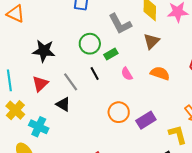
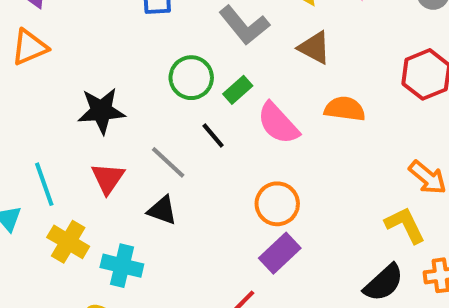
orange triangle: (16, 14) -> (29, 47), turned -36
brown triangle: (151, 41) -> (314, 48), turned -36
pink semicircle: (127, 74) -> (278, 123), size x1.6
purple rectangle: (146, 120) -> (280, 253), moved

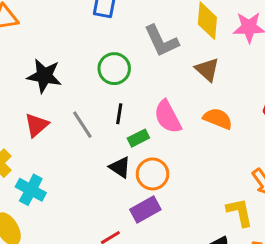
green rectangle: (238, 90) -> (138, 138), moved
black line: (213, 135) -> (119, 114), turned 35
black triangle: (162, 210) -> (120, 167), moved

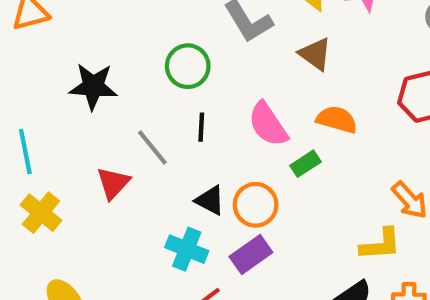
red triangle: (37, 125) -> (113, 183), moved
green rectangle: (138, 138) -> (305, 164), moved
cyan cross: (31, 190) -> (187, 249), moved
yellow L-shape: (240, 212) -> (380, 244), turned 104

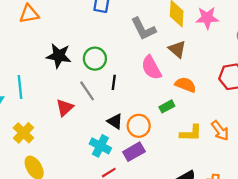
green circle: (188, 66) -> (95, 59), moved
pink semicircle: (268, 124) -> (151, 68), moved
yellow cross: (41, 213) -> (23, 133), moved
yellow L-shape: (380, 244) -> (191, 133), moved

